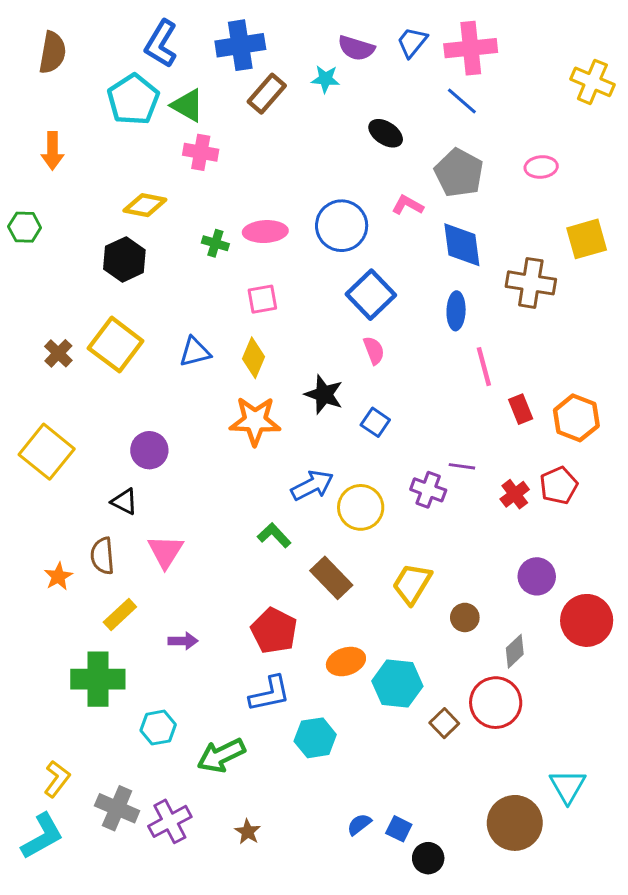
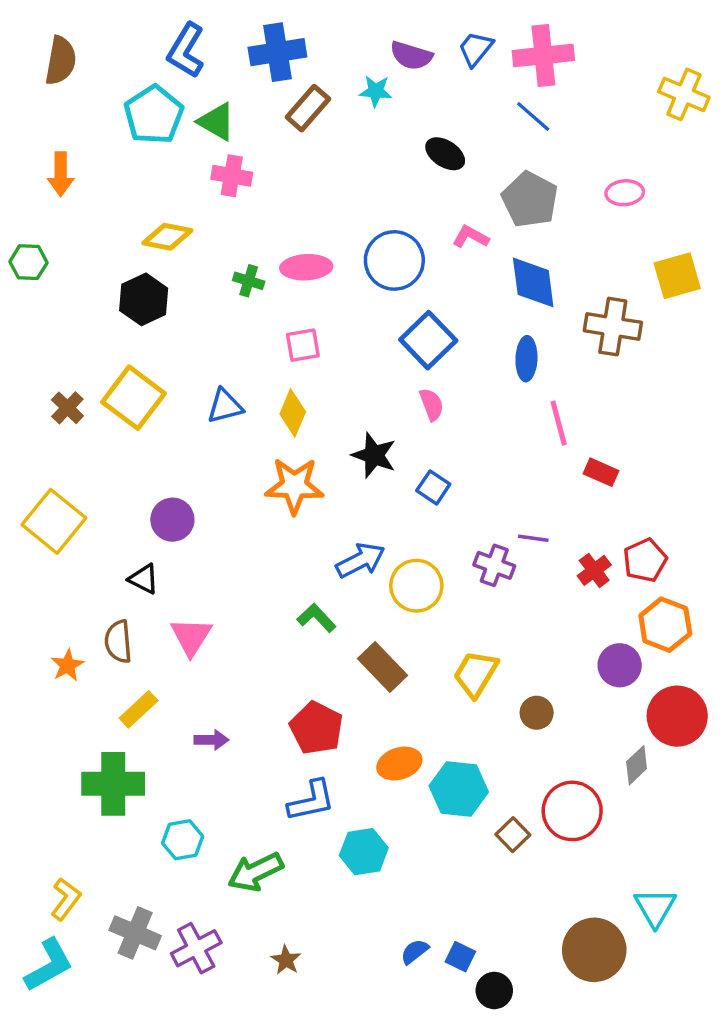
red rectangle: (521, 409) -> (601, 472), turned -44
orange hexagon: (576, 418) -> (665, 625), moved
gray diamond: (515, 651) -> (637, 765), moved

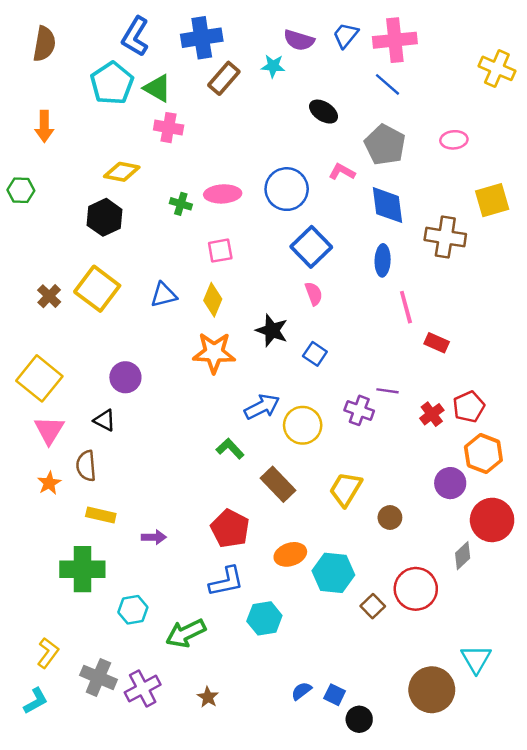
pink triangle: (191, 636) -> (49, 430), moved
yellow rectangle: (139, 709) -> (101, 515), turned 56
cyan L-shape: (49, 965) -> (36, 701), size x0.7

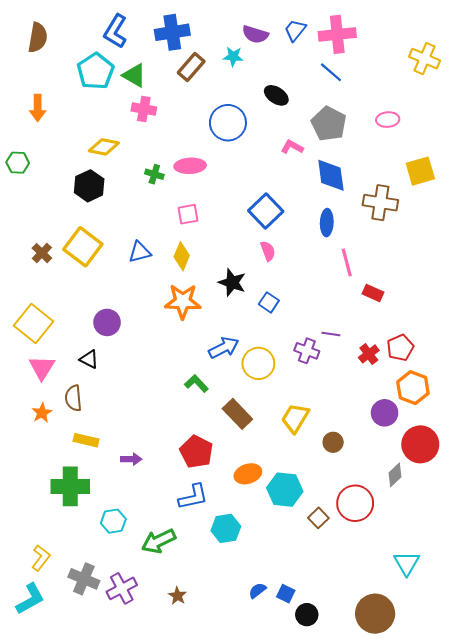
blue circle: (287, 189) -> (228, 123), moved
brown circle: (432, 690) -> (375, 614), moved
cyan L-shape: (36, 701) -> (30, 599), size x1.4

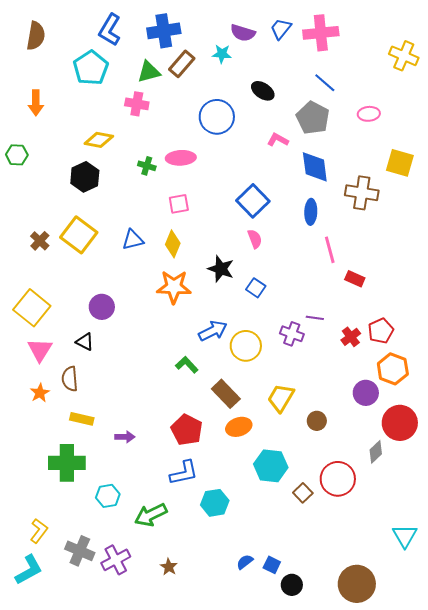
blue line: (331, 72) -> (325, 83), moved
green triangle: (134, 75) -> (149, 72), moved, turned -45
yellow square: (420, 171) -> (400, 163), turned 32
orange ellipse: (248, 474) -> (239, 427), moved
cyan triangle: (407, 563) -> (405, 536), moved

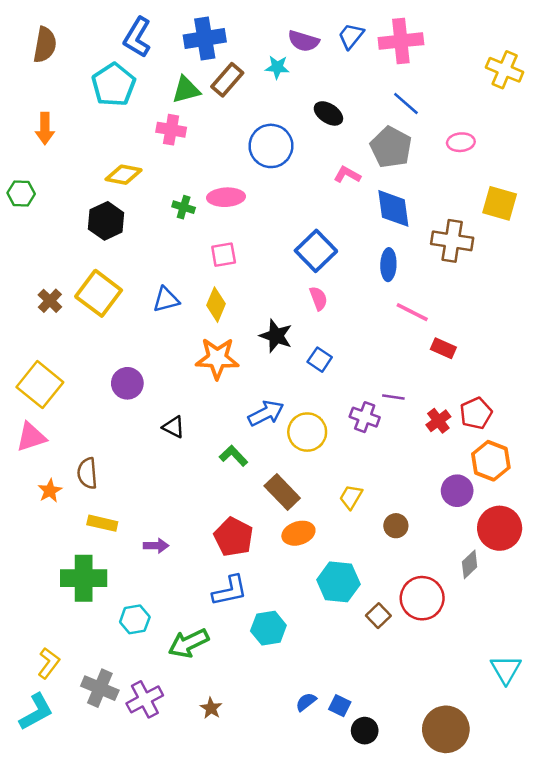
pink line: (330, 250) -> (412, 312), turned -48
black triangle: (85, 342) -> (174, 427), moved
pink triangle: (40, 350) -> (31, 437), moved, turned 40
yellow trapezoid: (281, 398) -> (351, 497), size x0.7

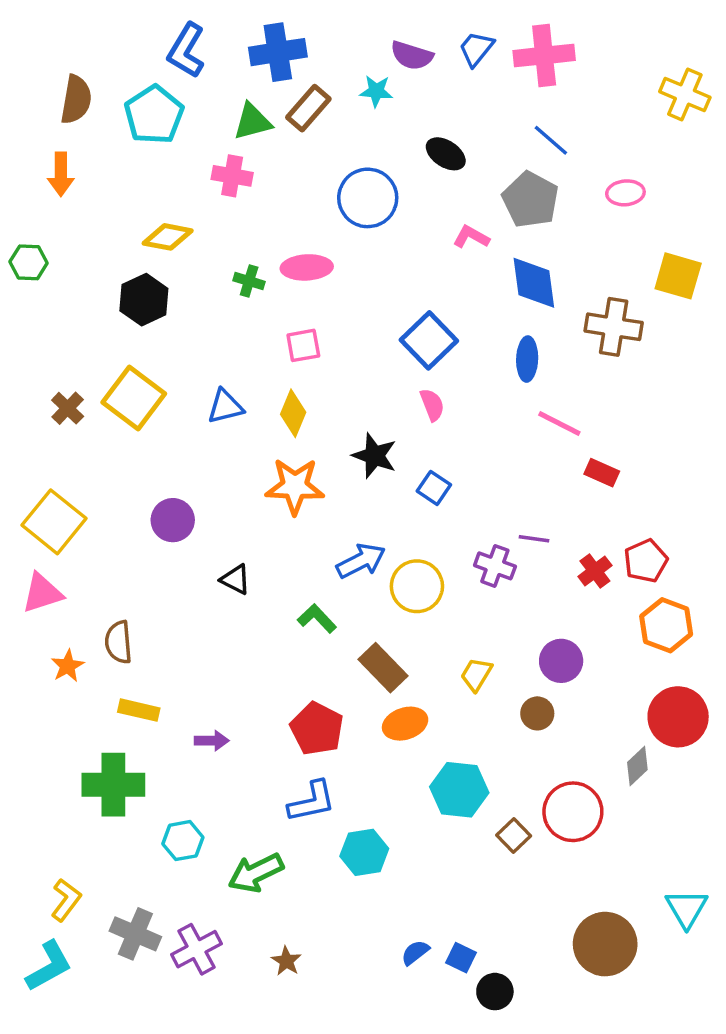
brown semicircle: (45, 45) -> (76, 100), moved
purple circle: (457, 491) -> (561, 661), moved
brown circle: (446, 729) -> (605, 944), moved

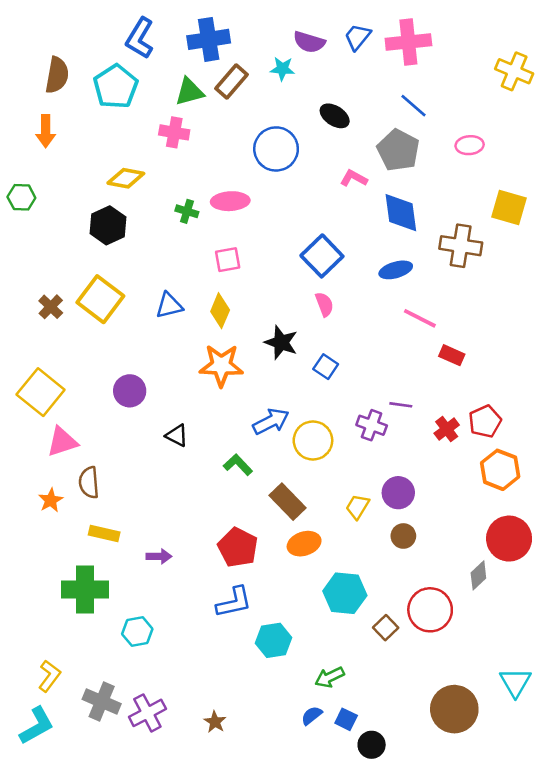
blue ellipse: (527, 359) -> (396, 270), turned 72
pink triangle: (42, 593) -> (62, 442), moved
purple circle: (561, 661) -> (398, 493), moved
green arrow: (256, 873) -> (330, 677), moved, size x0.7

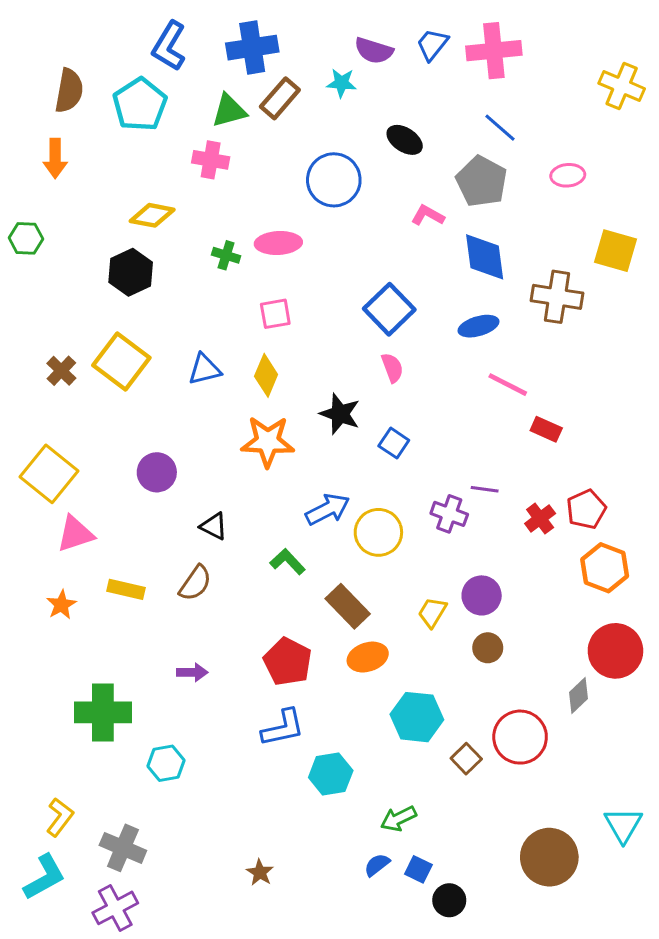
brown semicircle: (89, 483) -> (195, 583), moved, turned -140
yellow rectangle: (104, 533) -> (126, 589), moved
purple cross: (147, 713) -> (115, 908), moved

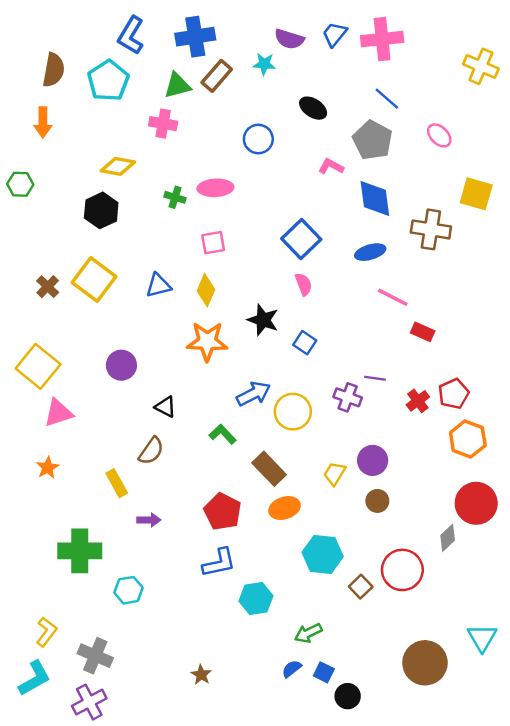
pink ellipse: (568, 175) -> (439, 135), turned 50
blue circle: (334, 180) -> (258, 139), size x0.7
yellow rectangle: (126, 589) -> (117, 483), moved, turned 48

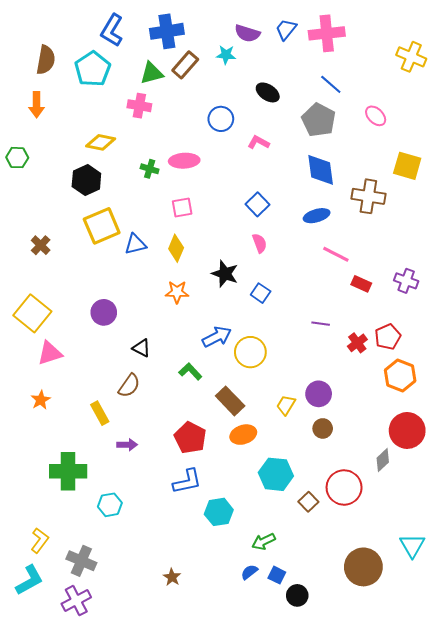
pink L-shape: (331, 166) -> (259, 142), moved
blue square: (301, 239) -> (257, 204), size x0.7
yellow square: (94, 279) -> (102, 226), moved, turned 30
orange star: (207, 341) -> (177, 292), size x0.7
purple cross: (348, 397) -> (406, 281), moved

